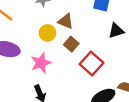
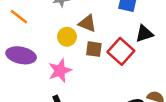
brown square: (71, 44) -> (94, 49), turned -32
red square: (92, 64) -> (121, 51), moved

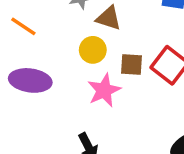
brown triangle: (87, 23) -> (109, 18), moved
pink star: (60, 71) -> (104, 90), moved

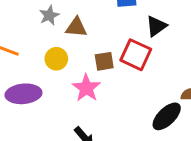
yellow circle: (93, 50) -> (56, 59), moved

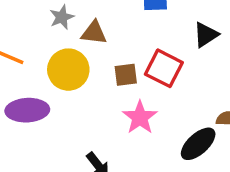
black triangle: (156, 26) -> (206, 35), moved
yellow circle: (56, 59) -> (68, 70), size x1.5
pink star: (86, 88) -> (140, 117), moved

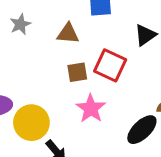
brown triangle: (94, 33) -> (68, 34), moved
yellow circle: (68, 70) -> (31, 123), moved

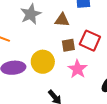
gray star: (20, 24) -> (31, 14), size x1.5
yellow circle: (31, 123) -> (43, 62), moved

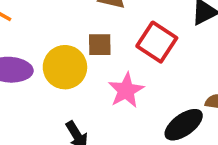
brown square: (68, 45) -> (100, 45), moved

